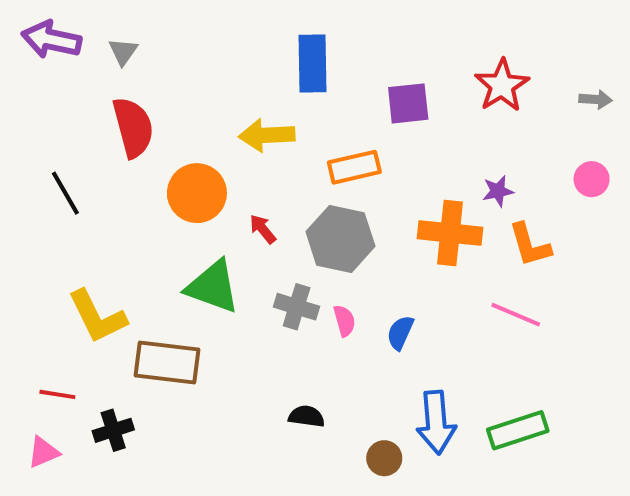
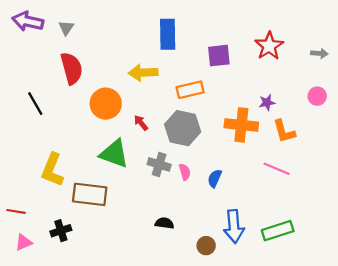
yellow L-shape: (97, 317) -> (52, 170), turned 48
red line: (57, 394) -> (16, 211), moved

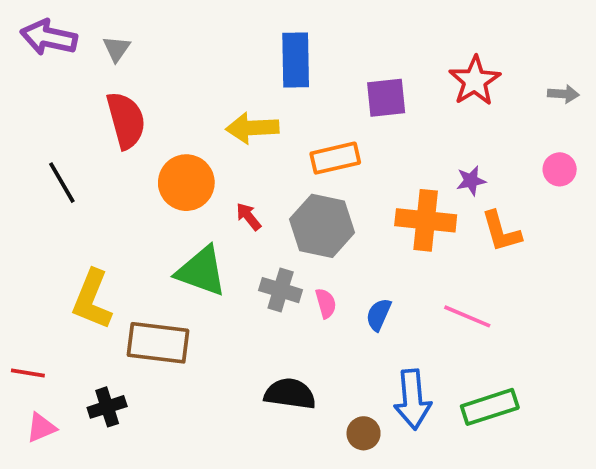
pink line: (277, 169) -> (467, 316), moved
black semicircle: (164, 223) -> (290, 394), size x1.5

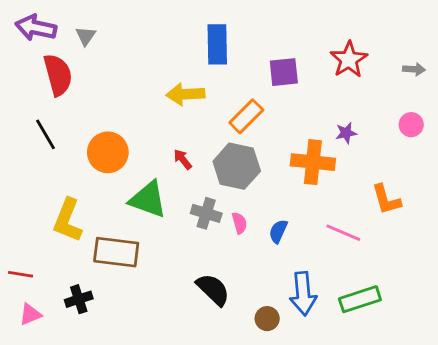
red semicircle: (126, 120) -> (58, 75), moved
orange rectangle: (335, 158) -> (246, 116), turned -32
orange circle: (186, 183) -> (108, 152), moved
orange L-shape: (501, 232) -> (386, 199), moved
black semicircle: (290, 394) -> (213, 289), turned 36

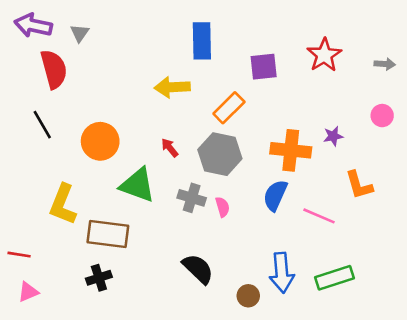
purple star: (346, 133) -> (333, 136), moved
blue semicircle: (278, 231) -> (275, 195), moved, size x1.4
black cross: (79, 299) -> (99, 278), moved

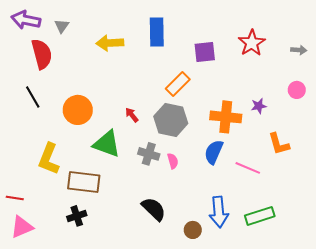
yellow arrow: (172, 87) -> (110, 43), moved
pink triangle: (28, 292) -> (22, 227), size x1.4

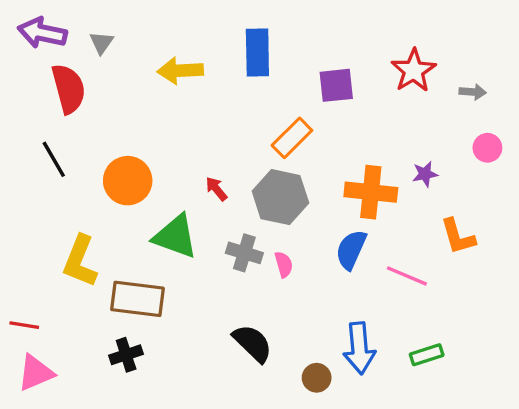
gray arrow: (299, 50) -> (473, 92), moved
green rectangle: (260, 216) -> (427, 355), size x0.7

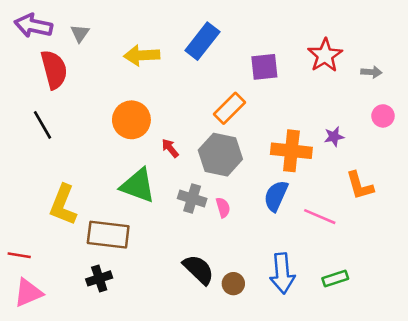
blue rectangle: (257, 52) -> (202, 41), turned 39
orange circle: (128, 181) -> (131, 120), moved
brown circle: (317, 378) -> (233, 284), moved

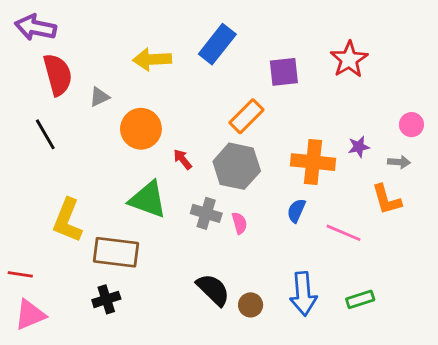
gray triangle: (80, 33) -> (99, 97), moved, turned 30
gray arrow: (371, 72) -> (399, 162), moved
blue semicircle: (276, 196) -> (296, 211), size x0.7

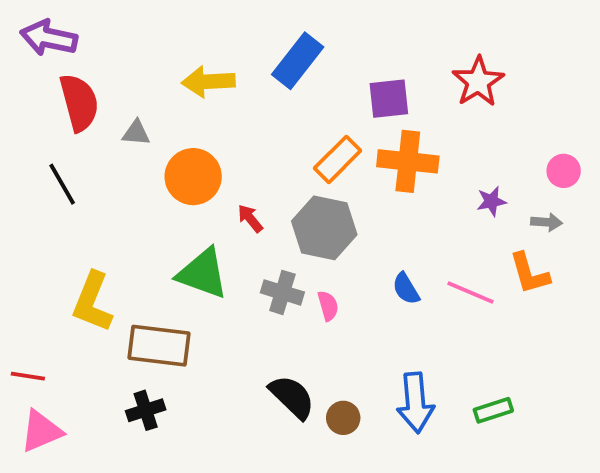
gray triangle: (99, 97) -> (136, 133), turned 30
orange cross: (313, 162) -> (408, 161), moved
blue semicircle: (296, 211) -> (406, 289), turned -55
pink line: (344, 233) -> (471, 292), moved

